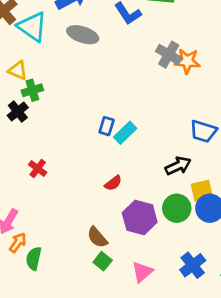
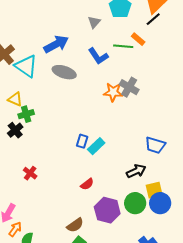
orange star: (187, 61) -> (113, 92), moved
brown semicircle: (97, 237) -> (75, 225), turned -84

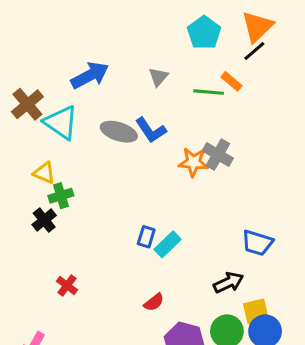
gray triangle: (94, 22) -> (158, 77), moved
blue arrow: (56, 44) -> (90, 75), moved
blue L-shape: (98, 56) -> (151, 130), moved

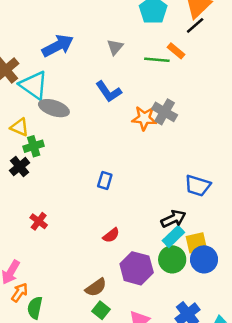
gray ellipse: (119, 132) -> (54, 108), moved
cyan rectangle: (168, 244) -> (173, 237), moved

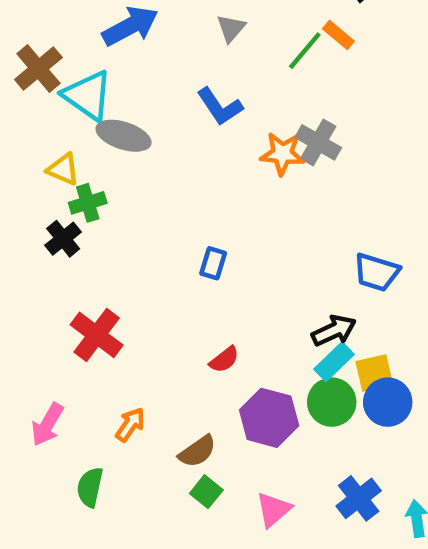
green line: (157, 60) -> (305, 51), turned -55
red cross: (39, 221) -> (97, 335), size x1.6
orange arrow: (20, 292) -> (130, 424), moved

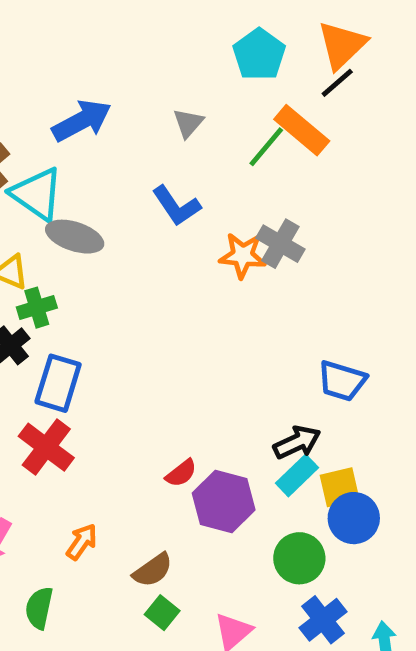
orange rectangle: (338, 35) -> (302, 130), size x1.6
blue rectangle: (213, 263) -> (58, 383), moved, size x1.6
green circle: (332, 402) -> (299, 558), moved
purple hexagon: (269, 418) -> (224, 501), moved

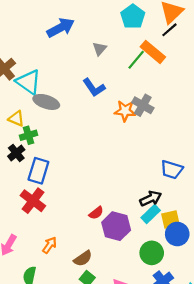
blue arrow: (82, 121) -> (61, 28), moved

